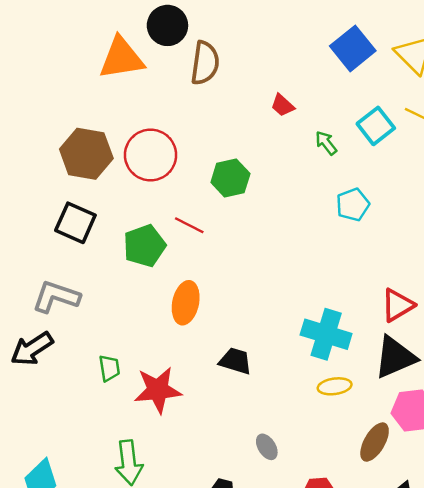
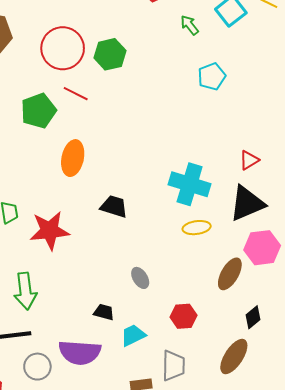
red circle: (151, 155) -> (63, 48), moved
red triangle: (398, 305) -> (249, 160), size x0.7

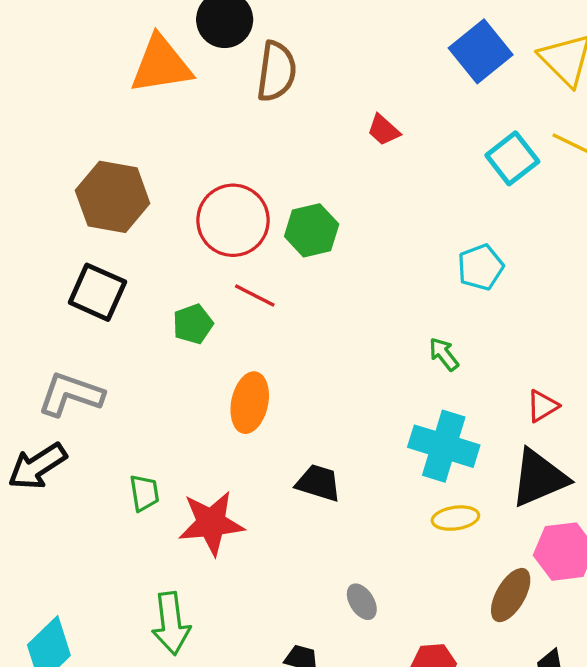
green arrow: (190, 25) -> (444, 354), moved
green pentagon: (38, 111) -> (193, 324), size x0.7

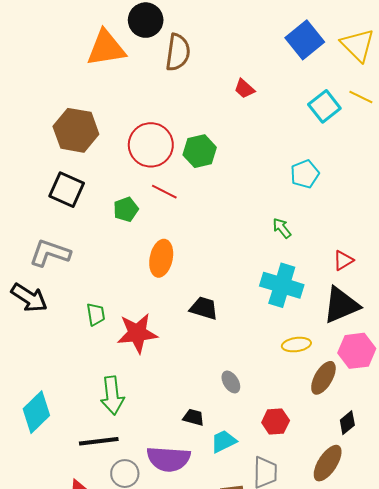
black arrow: (37, 466) -> (29, 298), turned -114
yellow ellipse: (455, 518) -> (296, 345), moved

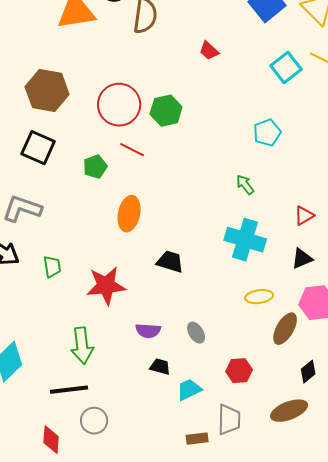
black triangle: (341, 305) -> (302, 259), size x0.6
green trapezoid: (96, 314) -> (52, 267), moved
purple semicircle: (168, 459) -> (148, 331), moved, size x0.6
brown ellipse: (328, 463) -> (289, 411), turned 36

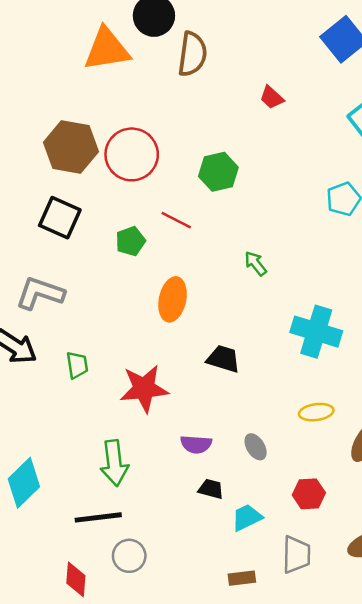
red circle: (119, 105) -> (132, 154), moved
green arrow: (245, 185) -> (256, 263), moved
yellow ellipse: (259, 297) -> (316, 412), moved
brown rectangle: (197, 439) -> (242, 578), moved

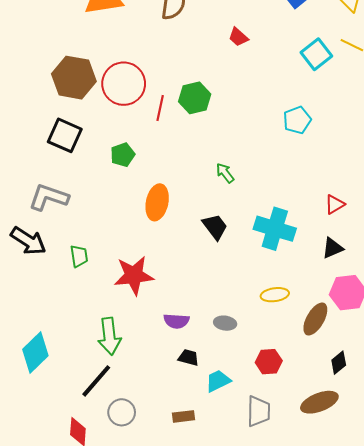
red line: (176, 220) -> (160, 108), moved, turned 75
black trapezoid: (223, 359) -> (215, 227), moved, turned 36
gray ellipse: (256, 447) -> (225, 323), turned -50
black line: (98, 517) -> (96, 381), turned -42
brown rectangle: (242, 578) -> (183, 416), moved

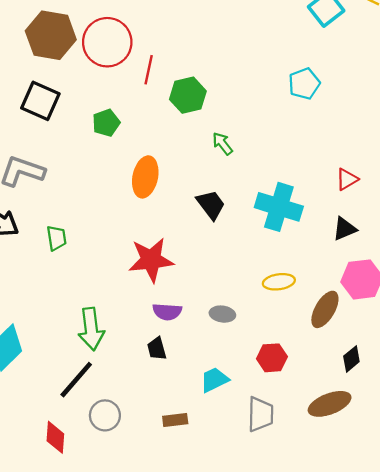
green hexagon: (195, 98) -> (188, 95), moved
red star: (134, 275) -> (151, 260), moved
black trapezoid: (189, 358) -> (157, 349), moved, turned -120

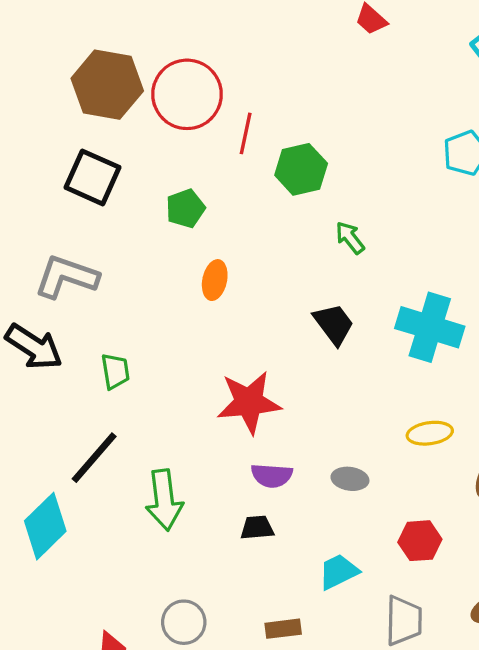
orange ellipse: (145, 177) -> (215, 280), moved, size x0.7
black trapezoid: (157, 349) -> (257, 528), turned 100
black line: (76, 380) -> (94, 458), moved

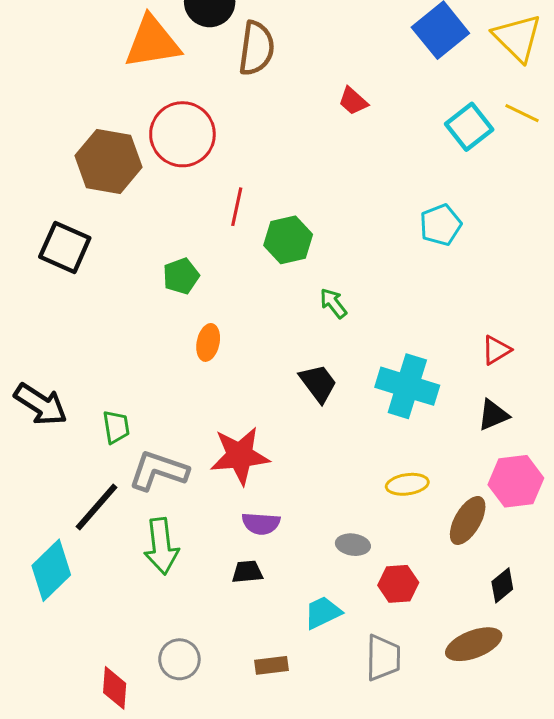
red circle: (187, 94) -> (182, 134), moved
black square: (93, 177) -> (65, 247), moved
gray L-shape: (66, 277) -> (158, 471), moved
gray ellipse: (350, 479) -> (353, 545), moved

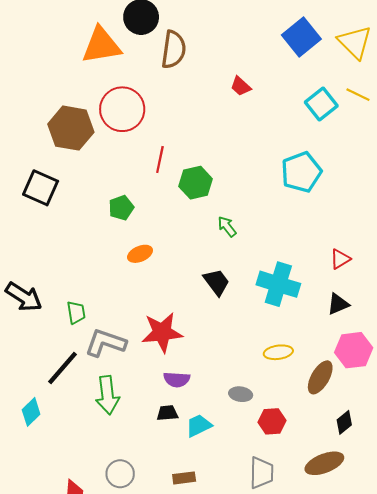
cyan pentagon: (440, 225) -> (301, 172), size x1.4
orange ellipse: (208, 342) -> (140, 254), turned 55
cyan diamond: (51, 570) -> (31, 412), size x0.7
cyan trapezoid: (323, 613) -> (199, 426), moved

